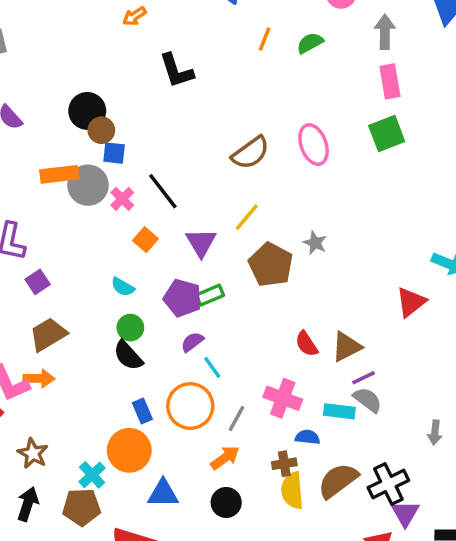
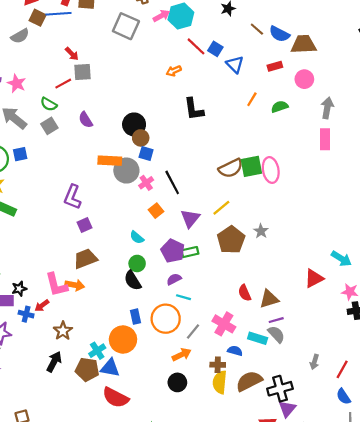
green square: (387, 134) -> (251, 166), moved
cyan line: (212, 367) -> (183, 297), turned -48
blue triangle: (163, 493) -> (110, 368), moved

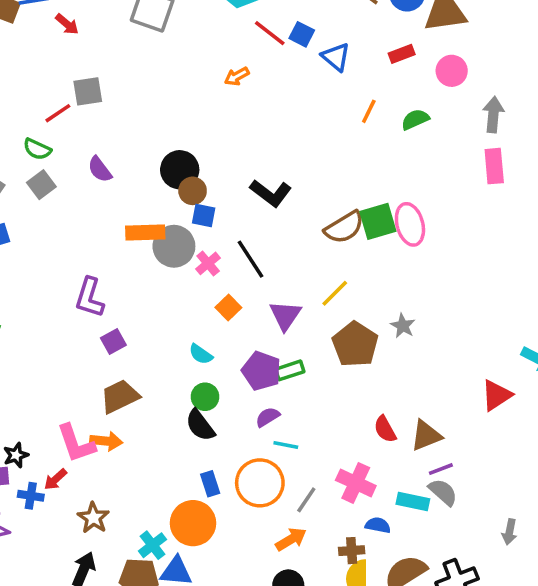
red arrow: (72, 54) -> (67, 24), moved
black L-shape: (194, 109) -> (271, 193), moved, turned -40

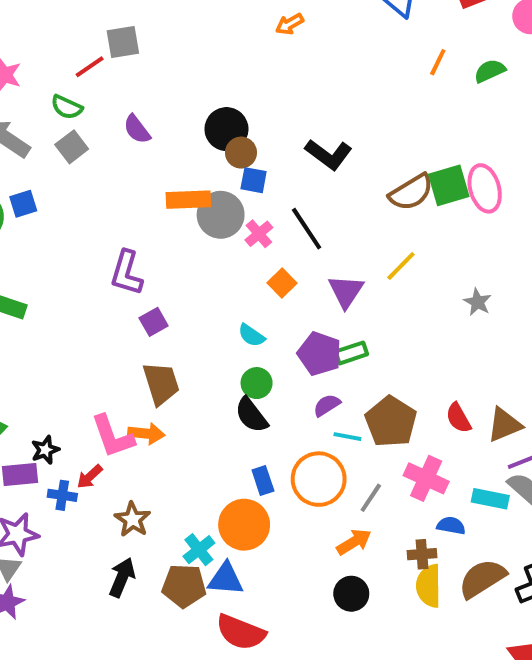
brown pentagon: (355, 344) -> (391, 422), moved
brown trapezoid: (120, 396) -> (161, 383), turned 99

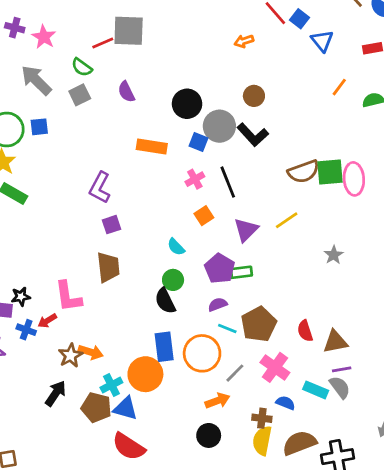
gray square: (123, 42) -> (129, 31), size x1.4
brown circle: (241, 153) -> (254, 96), moved
gray circle: (221, 215) -> (219, 126), moved
orange arrow: (146, 434) -> (91, 352), moved
blue rectangle: (263, 480) -> (164, 347), size x1.5

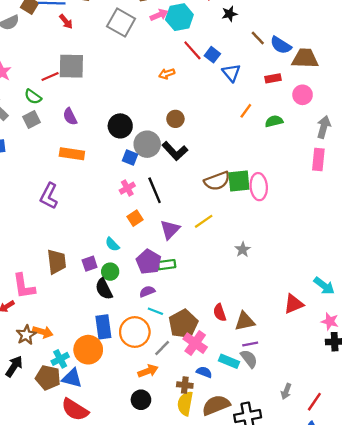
orange rectangle: (152, 146) -> (72, 154), moved
purple square: (112, 225) -> (90, 264), moved
brown pentagon: (259, 324) -> (183, 324), moved

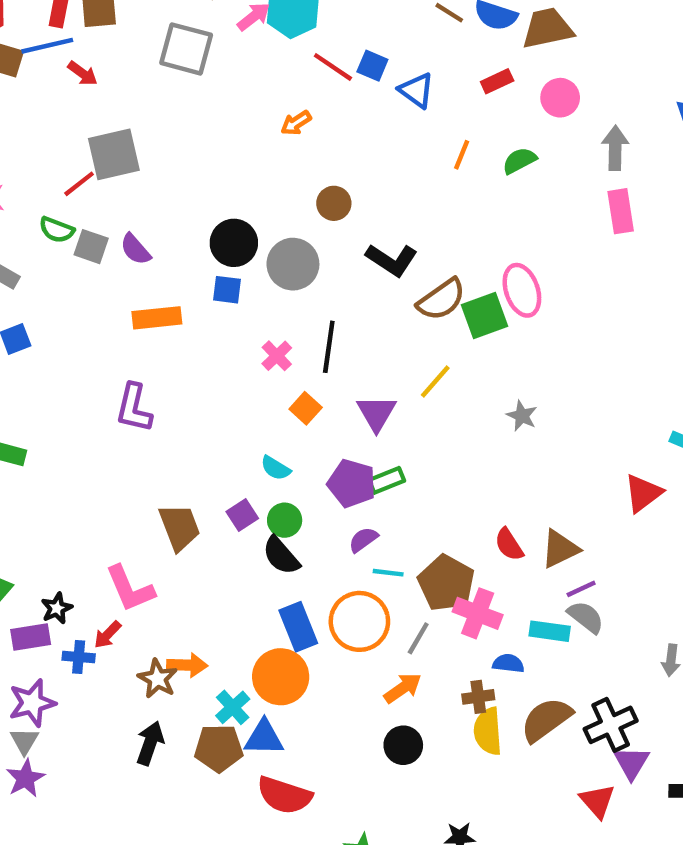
gray square: (32, 119) -> (91, 247), moved, turned -30
black L-shape: (175, 151) -> (392, 260), moved
blue square: (130, 157) -> (227, 290), moved
green square: (239, 181) -> (485, 316), moved
black line: (155, 190) -> (329, 347), turned 45

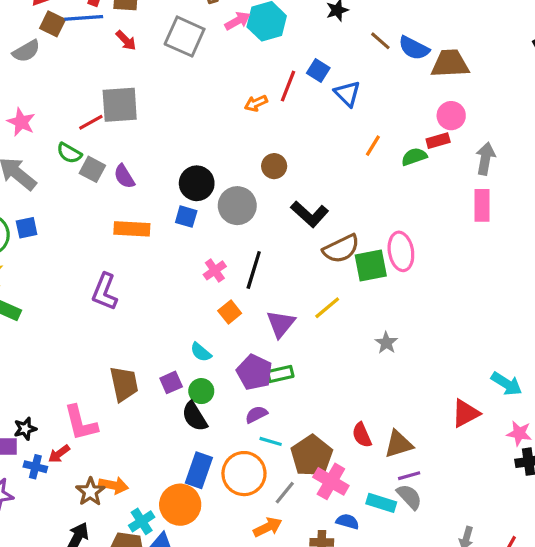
red line: (333, 67) -> (288, 86), moved, turned 68
red arrow: (83, 73) -> (126, 40), moved
red rectangle: (497, 81) -> (438, 141), moved
blue rectangle: (298, 627) -> (199, 470), turned 32

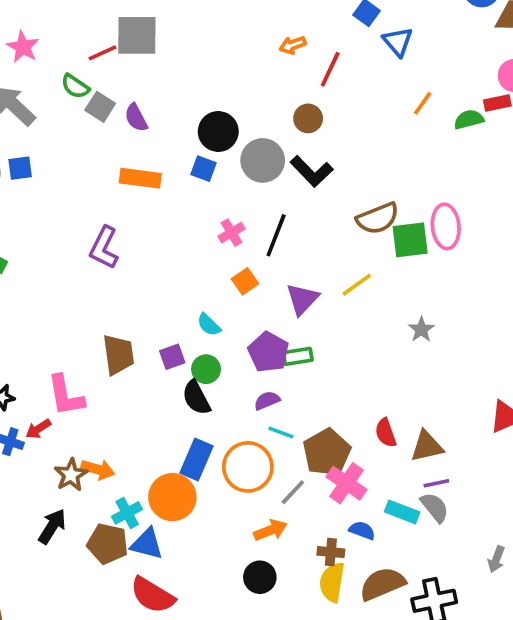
red line: (288, 86) -> (330, 69), moved
black L-shape: (310, 214) -> (312, 171), moved

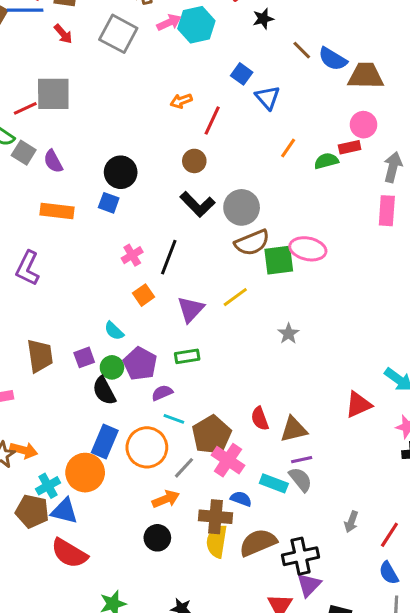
gray circle: (263, 160) -> (242, 207), moved
pink ellipse: (446, 226) -> (308, 249), turned -72
purple pentagon: (268, 352) -> (140, 364), moved
brown cross: (331, 552) -> (215, 517), size x1.5

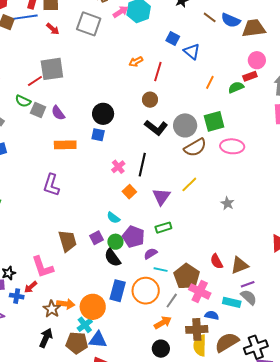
green square: (279, 260) -> (214, 121), moved
orange circle: (85, 473) -> (93, 307), moved

